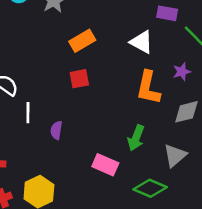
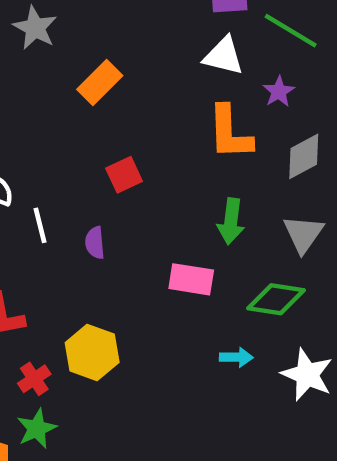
white triangle: (141, 42) -> (224, 56), moved
red square: (79, 79) -> (124, 175), moved

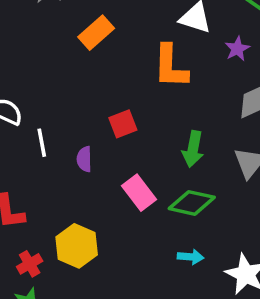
orange L-shape: (230, 133) -> (170, 66), moved
red square: (124, 175) -> (123, 124), moved
pink rectangle: (191, 279) -> (139, 193), moved, turned 40
green diamond: (276, 299) -> (192, 203), moved

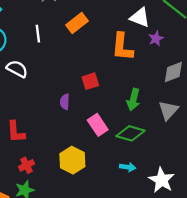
purple star: (237, 49) -> (156, 39), moved
white line: (42, 143) -> (38, 34), moved
yellow hexagon: (77, 246) -> (72, 160), moved

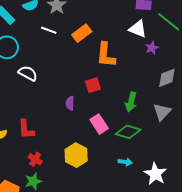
white line: (38, 34) -> (49, 30), moved, turned -63
orange L-shape: (122, 47) -> (106, 55), moved
red cross: (26, 165) -> (35, 159), turned -32

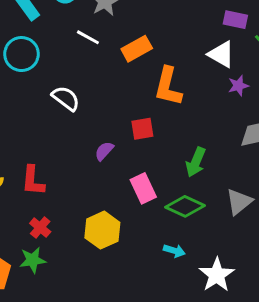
white semicircle: (28, 73) -> (66, 98), moved
purple semicircle: (70, 103) -> (104, 151), turned 32
gray triangle: (162, 112) -> (239, 202), moved

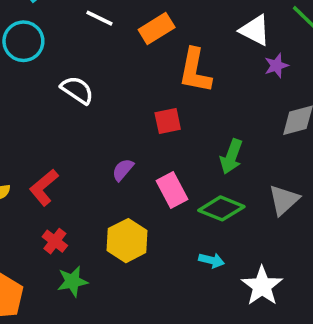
purple semicircle: (104, 151) -> (123, 170), moved
red L-shape: (33, 181) -> (44, 187), turned 48
green star: (33, 260) -> (72, 281), moved

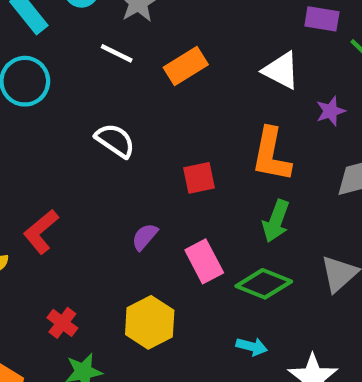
white triangle: (255, 30) -> (281, 70), moved
orange L-shape: (195, 71) -> (271, 155), moved
white semicircle: (77, 90) -> (115, 140), moved
red L-shape: (44, 187) -> (41, 232), moved

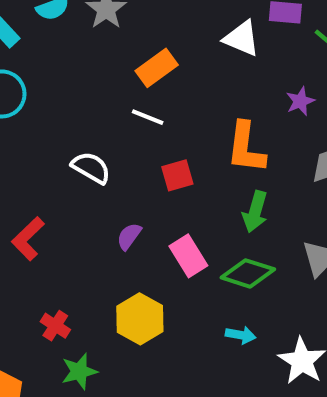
white line: (117, 53) -> (148, 117), moved
white triangle: (281, 70) -> (242, 38), moved
white semicircle: (115, 140) -> (91, 168), moved

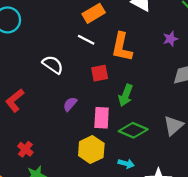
orange L-shape: (246, 148) -> (122, 47), moved
green arrow: (255, 212) -> (126, 95), moved
pink rectangle: (188, 256) -> (102, 118), turned 30
yellow hexagon: (140, 319) -> (91, 150), moved

